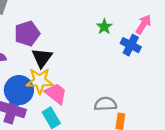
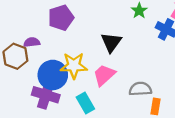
black triangle: (42, 58) -> (111, 42), moved
pink trapezoid: (56, 94) -> (104, 75), moved, turned -80

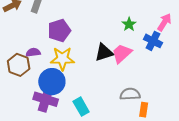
black triangle: (111, 42) -> (104, 52), turned 36
yellow star: (74, 66) -> (62, 59), moved
pink trapezoid: (104, 75) -> (122, 53), moved

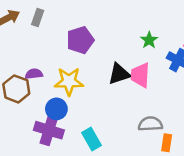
purple pentagon: (59, 31) -> (80, 40), moved
pink trapezoid: (122, 53) -> (140, 75), turned -45
blue circle: (52, 82) -> (56, 109), size x0.7

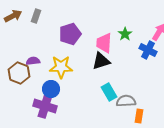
pink trapezoid: (140, 75) -> (104, 43), moved
cyan rectangle: (91, 139) -> (109, 92), moved

